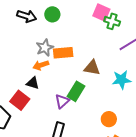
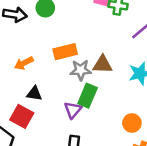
gray star: (45, 48) -> (81, 70), moved, turned 30
orange arrow: (41, 65) -> (24, 63), moved

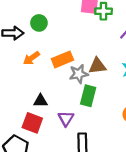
orange arrow: (24, 63) -> (31, 58), moved
purple triangle: (73, 110) -> (66, 118), moved

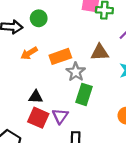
brown triangle: (97, 66) -> (100, 52), moved
gray star: (79, 74) -> (76, 72), turned -30
red square: (32, 123) -> (38, 118), moved

